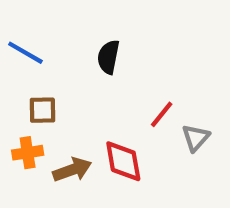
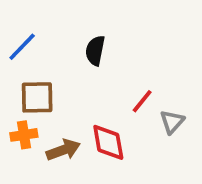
blue line: (25, 53) -> (22, 47), turned -76
brown square: (42, 110) -> (37, 97), size x1.4

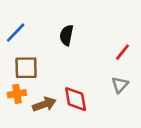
red line: (142, 101) -> (122, 52), moved

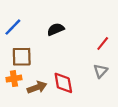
black semicircle: (66, 35) -> (56, 29), turned 56

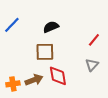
brown square: (22, 57) -> (45, 52), moved
orange cross: (14, 79) -> (13, 84), moved

